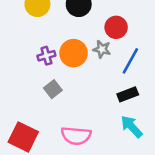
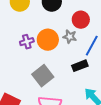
gray square: (53, 89) -> (43, 76), moved, size x1.5
black rectangle: (128, 94) -> (80, 66), moved

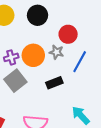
black rectangle: (80, 66) -> (54, 83), moved
gray square: (43, 76) -> (15, 81), moved

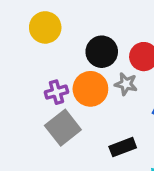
black circle: (37, 15) -> (102, 52), moved
black rectangle: (54, 83) -> (123, 147), moved

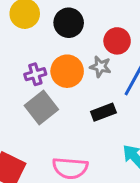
black circle: (102, 52) -> (69, 23), moved
black rectangle: (123, 147) -> (103, 112), moved

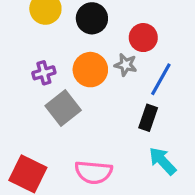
purple cross: (35, 74) -> (44, 73), moved
black rectangle: (103, 112) -> (148, 118), moved, turned -50

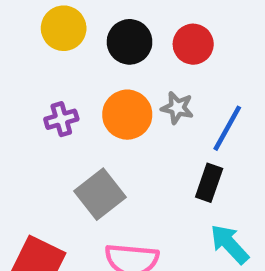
red circle: (143, 38) -> (193, 44), moved
gray square: (63, 108) -> (100, 194), moved

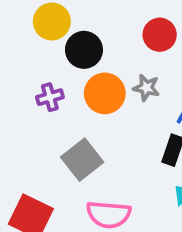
black circle: (130, 42) -> (84, 50), moved

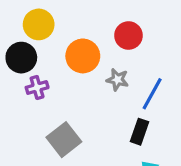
black circle: (84, 50) -> (21, 58), moved
orange circle: (105, 93) -> (83, 56), moved

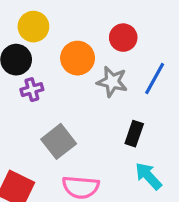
gray star: (117, 80) -> (112, 82), size x1.4
blue line: (152, 94) -> (155, 79), moved

